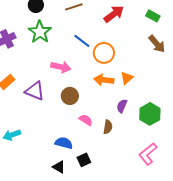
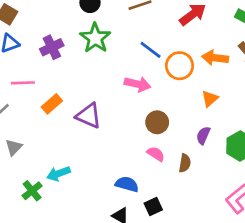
pink arrow: (61, 67) -> (137, 84), moved
orange arrow: (104, 80) -> (215, 58), moved
brown circle: (70, 96) -> (157, 122), moved

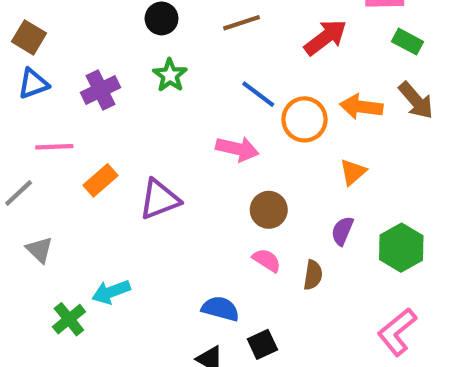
green star: (95, 38) -> (170, 75), size x0.7
purple triangle: (89, 116) -> (159, 199), turned -44
gray triangle: (14, 147) -> (40, 250), turned -30

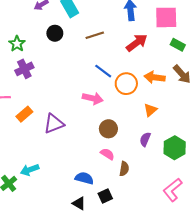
green star: (170, 75) -> (17, 44), moved
brown semicircle: (313, 275) -> (124, 169), moved

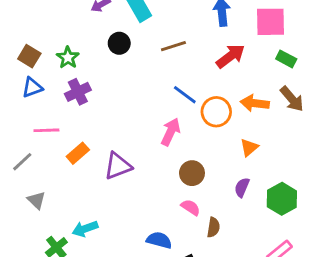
pink arrow: (93, 98) -> (171, 132), turned -78

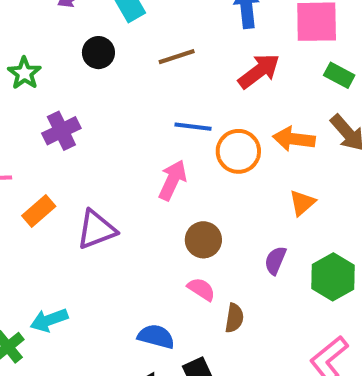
purple cross: (78, 92) -> (61, 131), moved
blue line: (185, 95) -> (193, 127), turned -30
orange triangle: (249, 147) -> (302, 203), moved

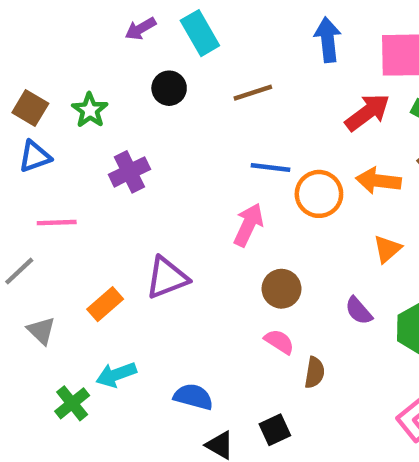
red arrow: (259, 71) -> (367, 112), moved
orange rectangle: (39, 211) -> (105, 304), moved
purple semicircle: (275, 260) -> (359, 311), turned -64
blue semicircle: (156, 337) -> (193, 397), moved

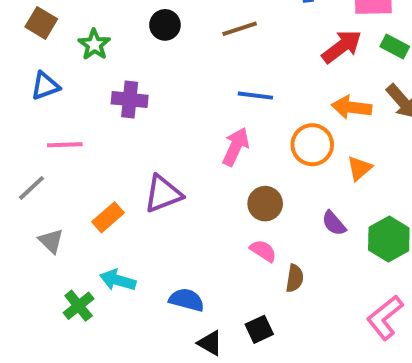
brown square: (30, 108) -> (41, 23), moved
purple cross: (129, 172) -> (130, 100), turned 32
orange circle: (319, 194) -> (312, 145), moved
cyan arrow: (116, 375) -> (118, 280), turned 36

